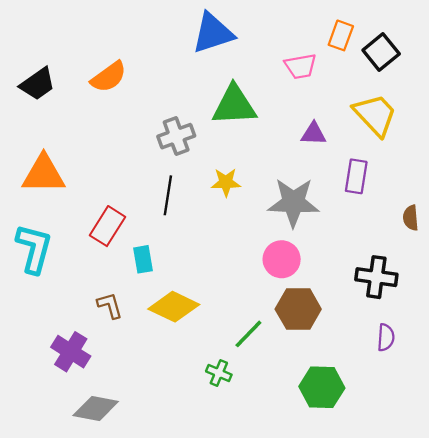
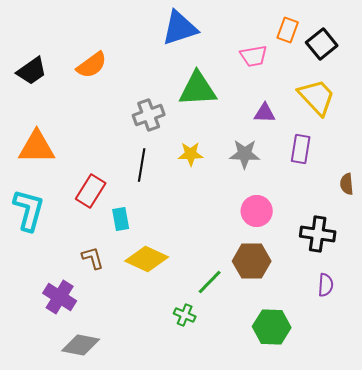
gray star: (293, 202) -> (245, 154), moved, size x0.7
pink circle: (282, 259) -> (257, 211), moved

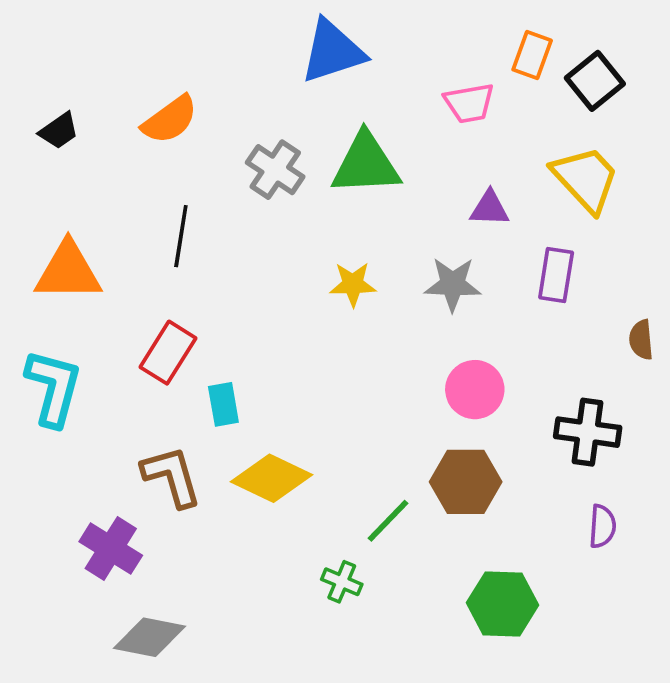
black trapezoid: (32, 71) -> (59, 131), size x0.7
gray cross: (149, 115) -> (275, 170), moved, turned -36
black line: (142, 165) -> (181, 236), moved
brown L-shape: (93, 258) -> (172, 476), size x1.5

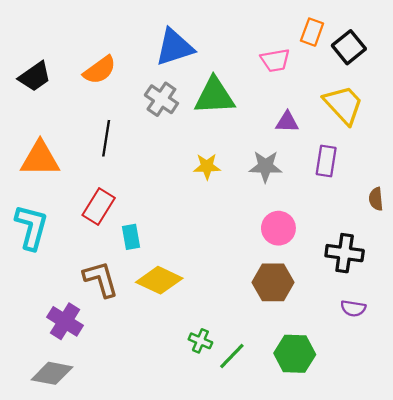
blue triangle: (332, 51) -> (174, 47), moved
black trapezoid: (59, 131) -> (35, 76), size x1.4
green line: (388, 521) -> (232, 356), moved
purple semicircle: (602, 526) -> (353, 308), turned 95
gray diamond: (150, 637) -> (52, 373), moved

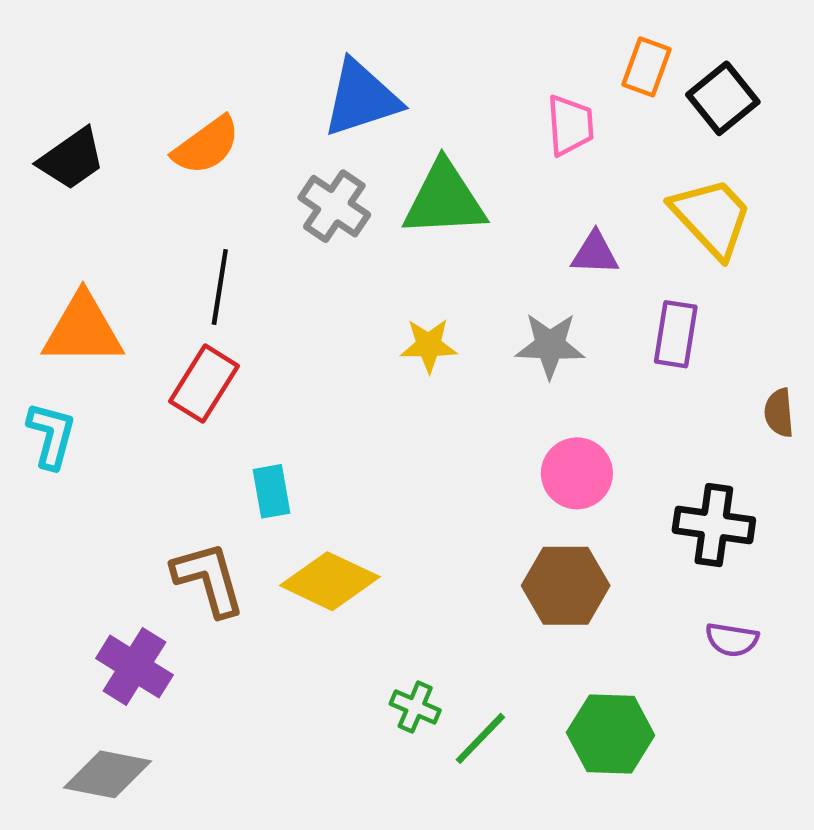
pink trapezoid: (275, 60) -> (570, 125), turned -84
red rectangle: (99, 207) -> (204, 384), moved
cyan L-shape: (31, 227) -> (51, 435), moved, size x0.7

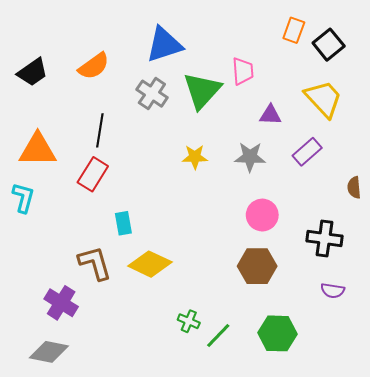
pink trapezoid: (570, 125) -> (243, 71), moved
green triangle: (444, 199) -> (202, 91), turned -45
purple rectangle: (676, 334) -> (307, 152), turned 40

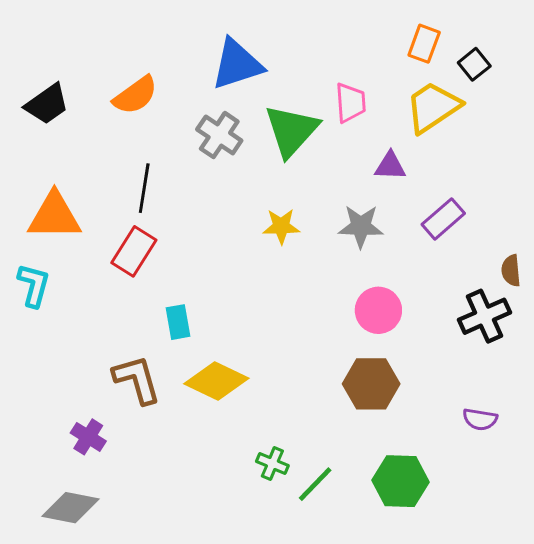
black square: (329, 45) -> (474, 64), size x0.7
yellow trapezoid: (323, 99) -> (433, 107), moved, turned -81
black cross: (324, 239) -> (484, 316), moved, turned -32
purple cross: (61, 303) -> (88, 437), size x0.7

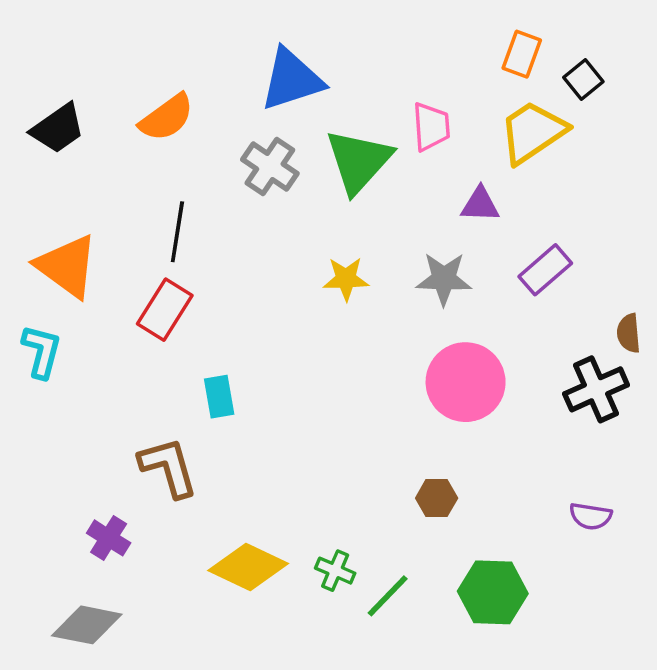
orange triangle: (54, 216) -> (67, 266), turned 36
pink circle: (378, 310) -> (466, 382), size x1.4
yellow diamond: (216, 381) -> (248, 567), moved
brown hexagon: (371, 384) -> (437, 498), moved, size x0.6

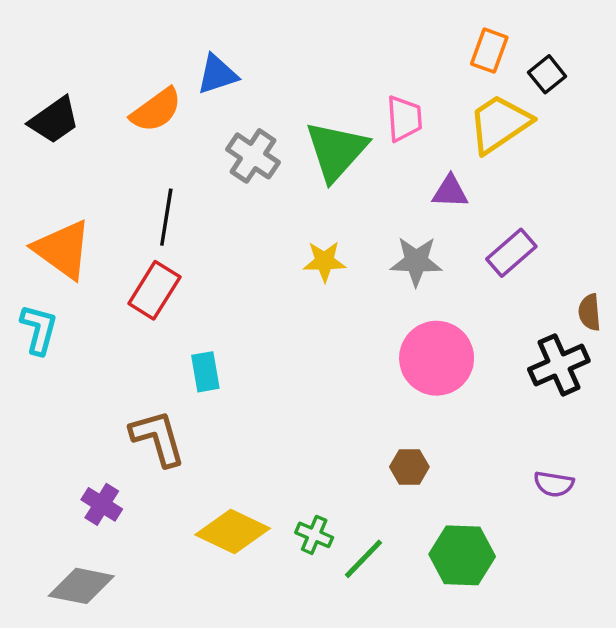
blue triangle: (292, 80) -> (217, 74), moved, size x0.7

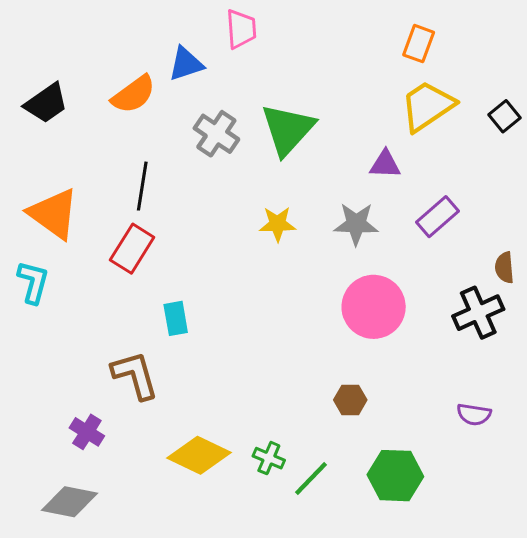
black square: (547, 74) -> (504, 116), moved
pink trapezoid: (404, 119) -> (241, 29), moved

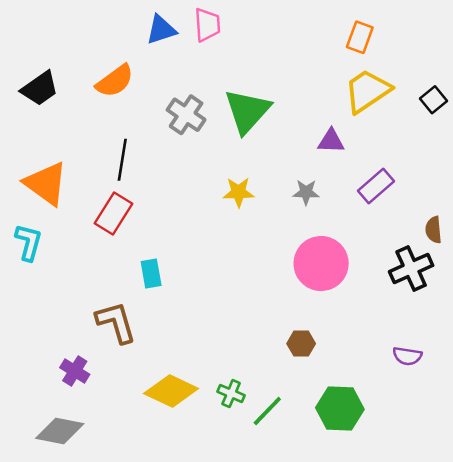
blue triangle: (186, 64) -> (161, 30), moved
gray star: (356, 224) -> (306, 192), size x0.7

